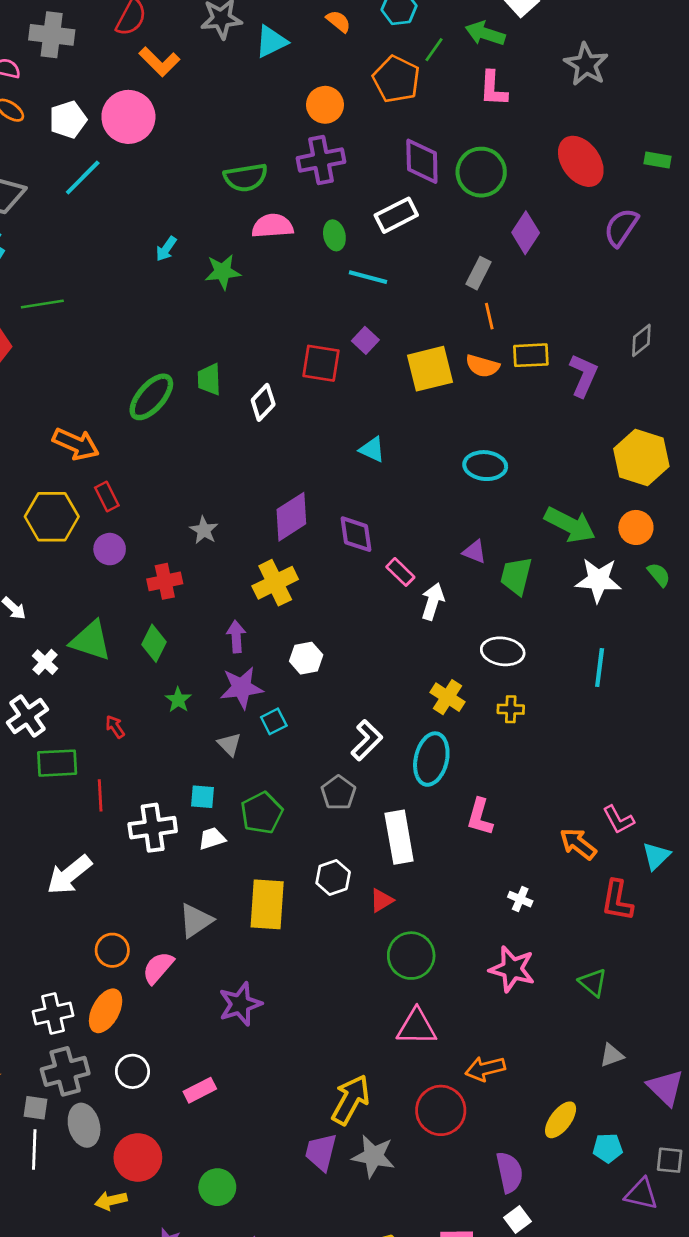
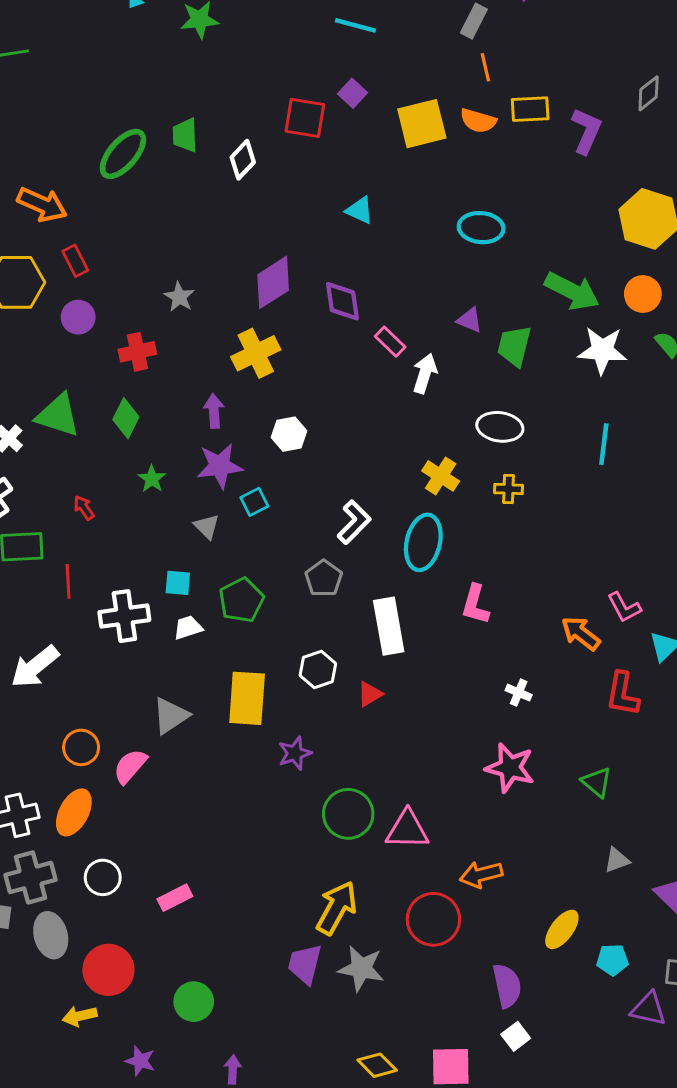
green circle: (411, 956) -> (348, 814), moved
purple star: (240, 1004) -> (295, 753), moved, size x0.7

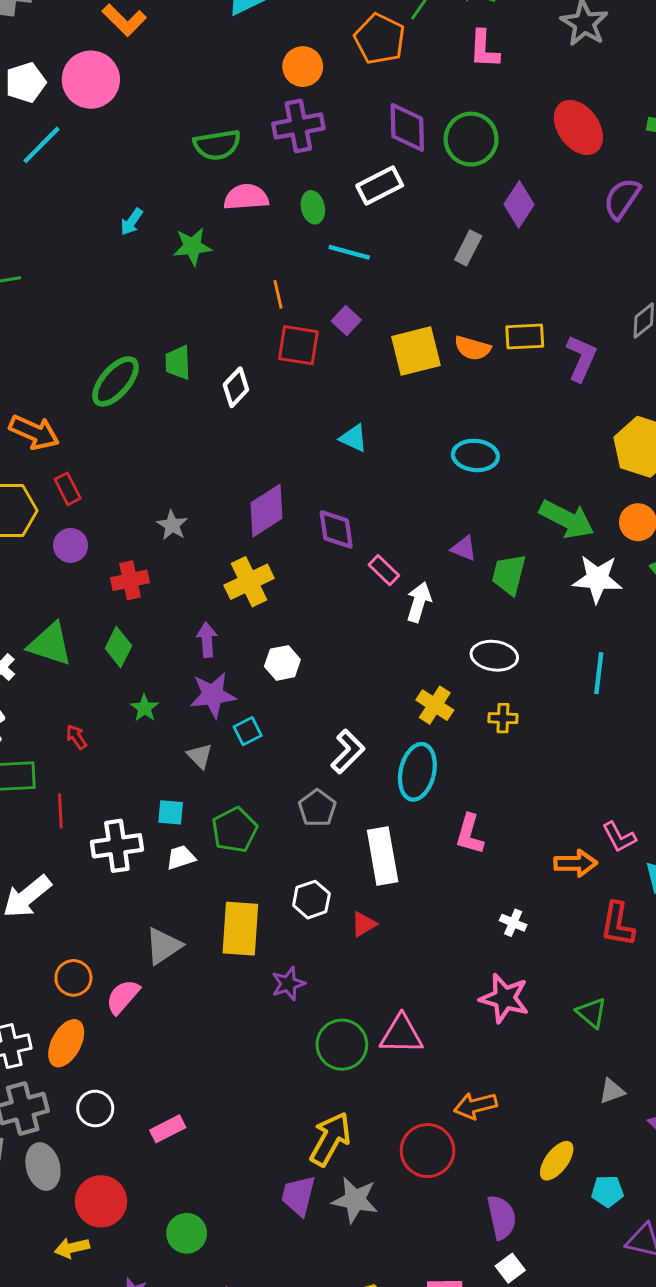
orange line: (485, 67) -> (278, 294), moved
orange arrow: (581, 633) -> (576, 863), turned 141
pink triangle: (407, 830) -> (401, 1034), moved

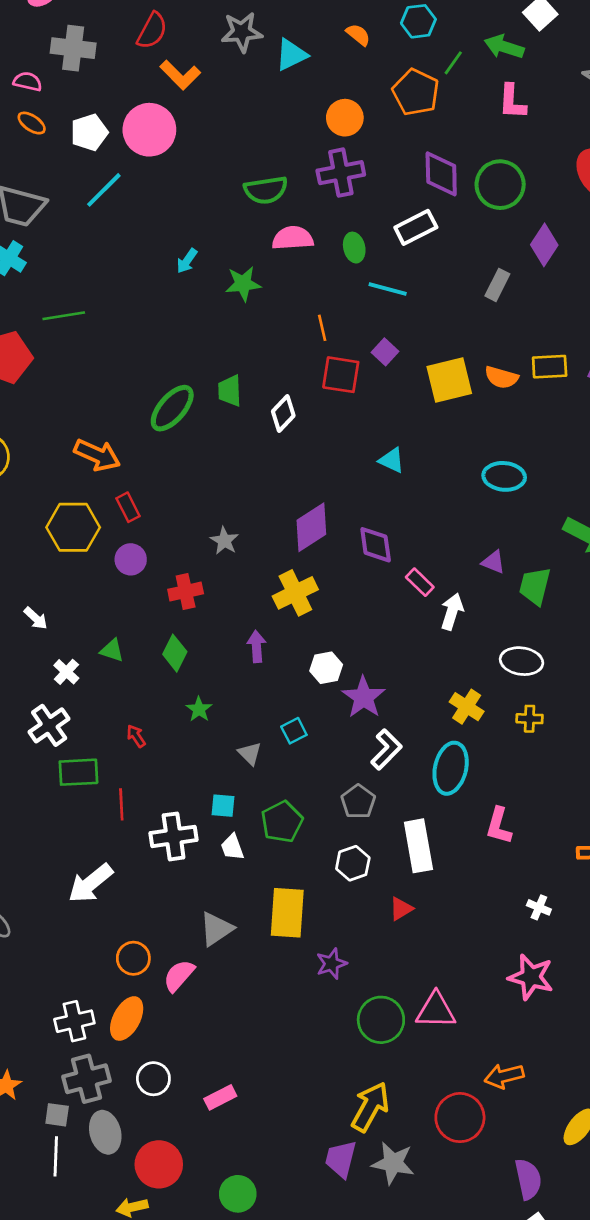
green triangle: (50, 644) -> (112, 650), size x0.6
purple star: (213, 695) -> (364, 697), moved, turned -30
white trapezoid: (181, 857) -> (232, 847), turned -92
white hexagon: (311, 900) -> (353, 863), moved

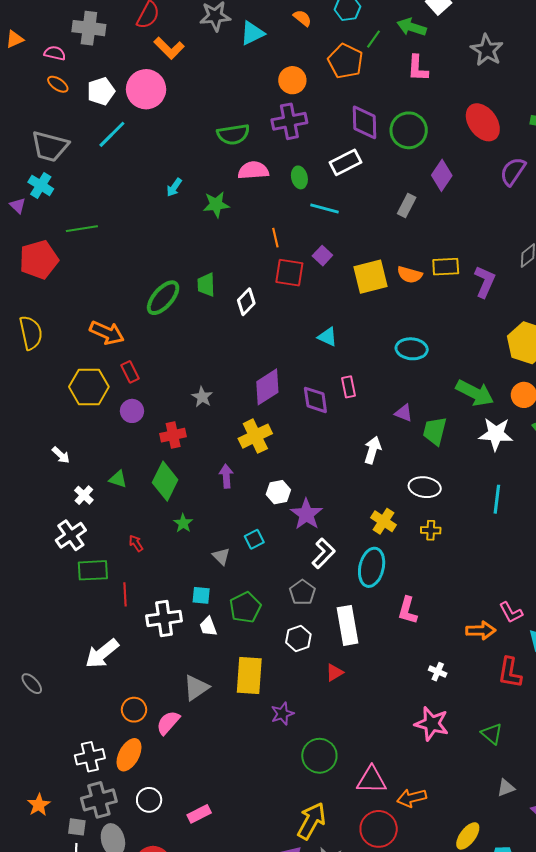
pink rectangle: (420, 582) -> (348, 387), moved, turned 35
green diamond: (175, 653) -> (165, 481), size x1.4
pink triangle: (436, 1010) -> (372, 780), moved

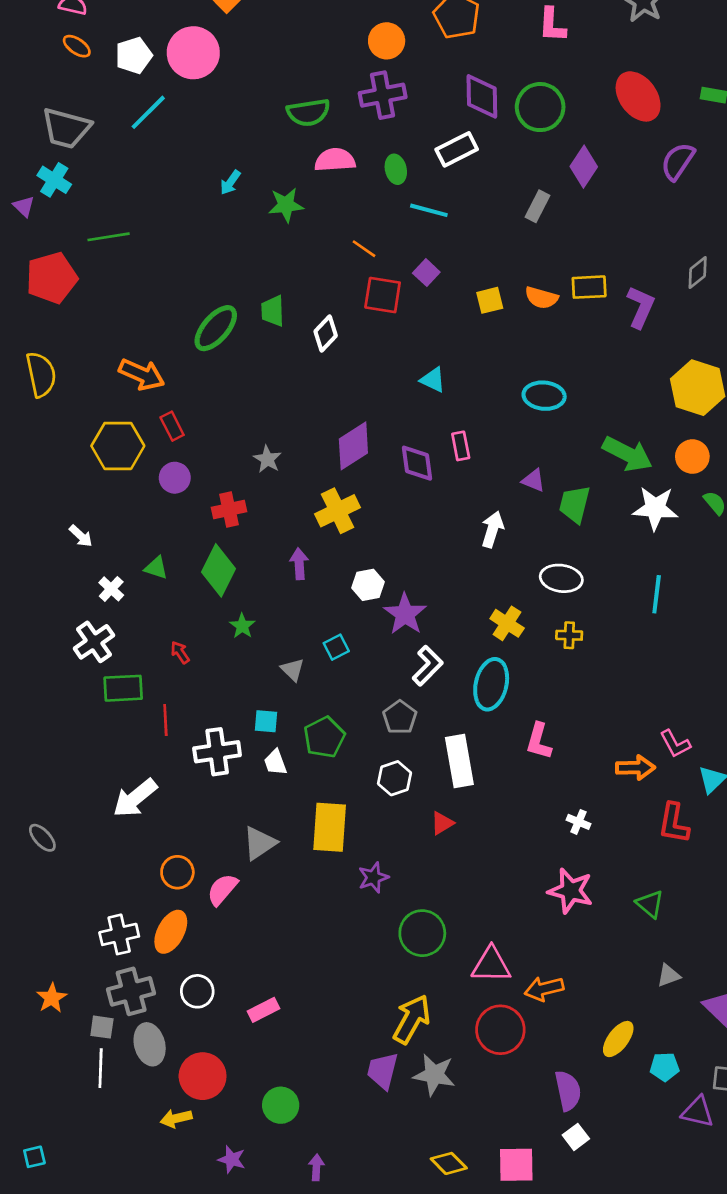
orange line: (275, 238) -> (364, 249), turned -42
yellow square: (371, 277) -> (490, 300), size x0.6

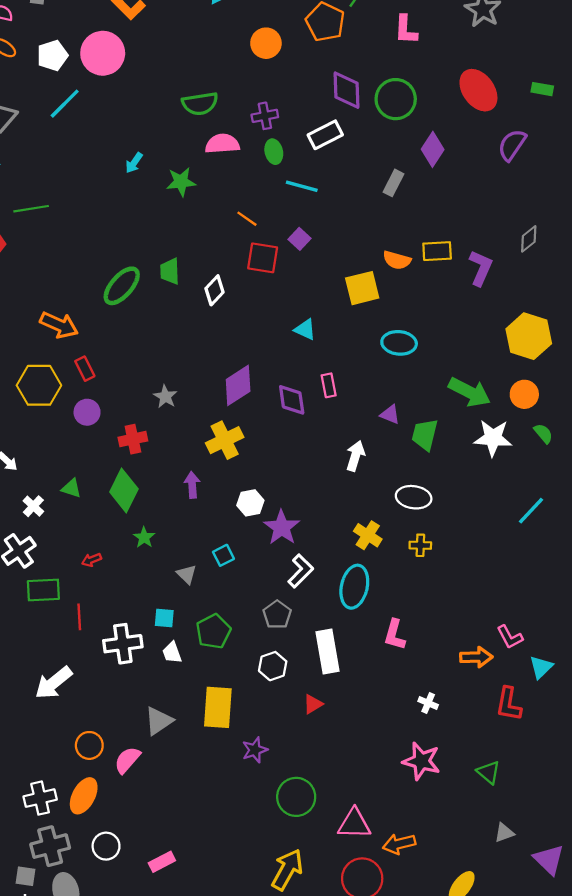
purple cross: (383, 95) -> (265, 116), moved, size x0.7
yellow square: (490, 300) -> (362, 288), moved, size x1.5
cyan line: (657, 594) -> (531, 511), moved, turned 36
red arrow: (180, 652) -> (92, 560), turned -78

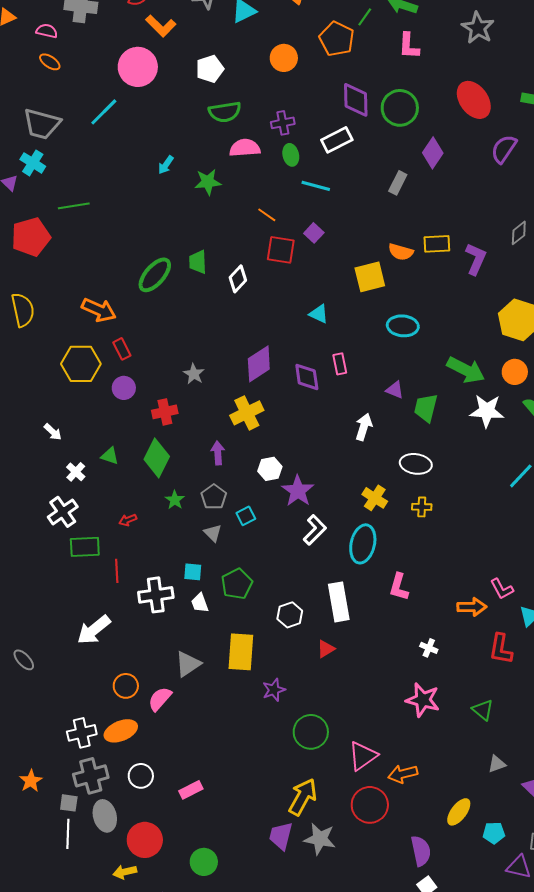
white pentagon: (52, 55) -> (210, 69), moved
gray pentagon: (277, 615) -> (214, 497), moved
orange ellipse: (84, 796) -> (121, 731), turned 40
pink triangle: (354, 824) -> (363, 756), turned -36

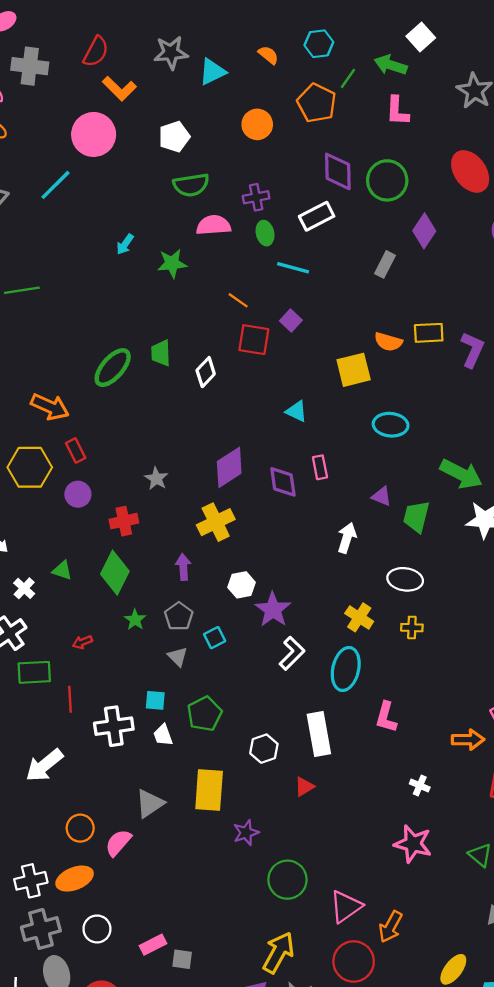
orange arrow: (403, 774) -> (391, 927), turned -48
gray square: (69, 803) -> (182, 959), moved

